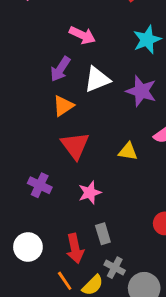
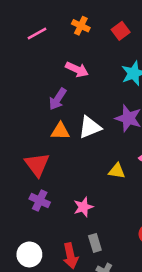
white triangle: (97, 79) -> (90, 127), moved
orange triangle: (63, 106) -> (60, 131), turned 36
red triangle: (75, 146) -> (37, 165), moved

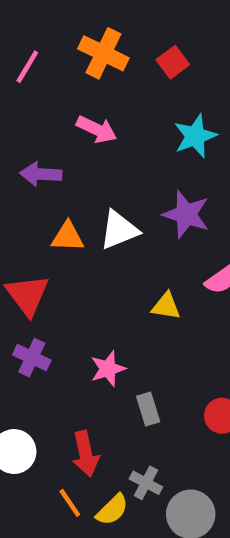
orange cross: (81, 26) -> (103, 53), size x1.5
pink line: (37, 33) -> (27, 67), turned -30
purple arrow: (58, 99) -> (41, 174), moved, turned 60
gray rectangle: (95, 243) -> (148, 409), moved

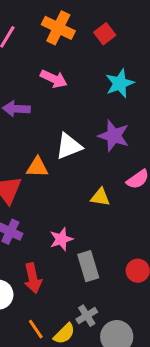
orange triangle: (68, 237) -> (37, 167), moved
gray rectangle: (148, 409) -> (88, 266), size x1.4
red arrow: (86, 454) -> (33, 278), moved
gray cross: (146, 483) -> (87, 316), turned 30

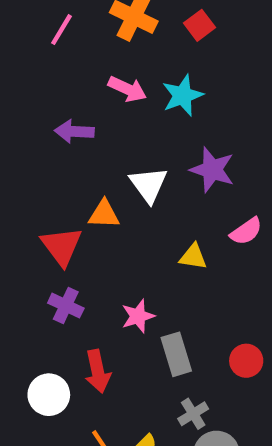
cyan star: (120, 83) -> (183, 95), moved
white triangle: (69, 146) -> (149, 185), turned -44
gray cross: (87, 316) -> (193, 414), moved

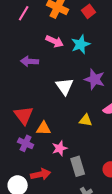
orange triangle: (104, 214) -> (44, 128), moved
red arrow: (98, 371) -> (41, 174), turned -90

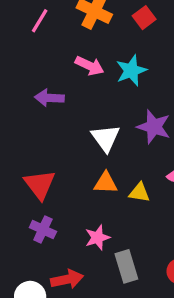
orange triangle: (44, 128) -> (106, 183), moved

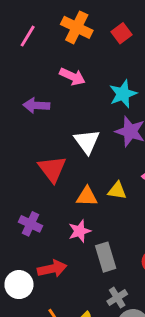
cyan star: (131, 71) -> (123, 94), moved
orange triangle: (106, 183) -> (87, 196), moved
red triangle: (40, 185) -> (52, 169), moved

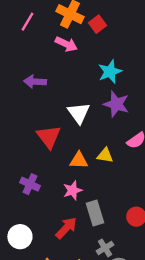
red square: (122, 33) -> (98, 24), moved
pink arrow: (72, 77) -> (66, 44), moved
red arrow: (52, 269) -> (66, 228), moved, turned -35

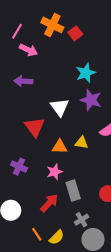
pink arrow: (66, 44) -> (28, 50), moved

